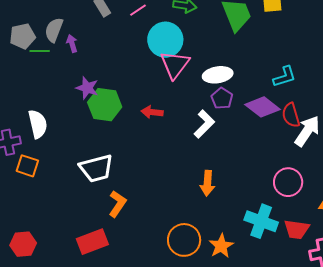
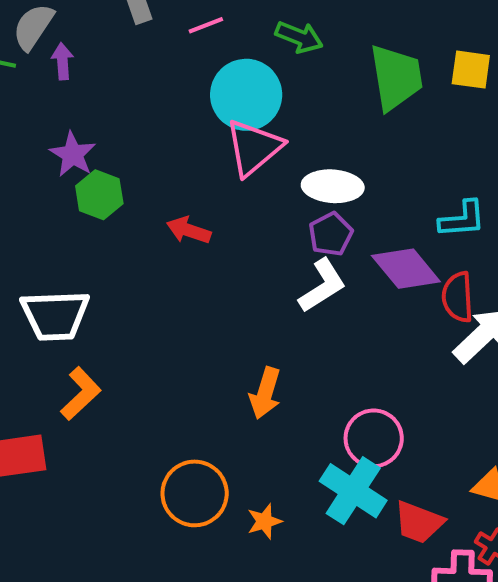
green hexagon: (105, 105) -> (99, 195), size x0.7
white L-shape: (204, 124) -> (322, 286), moved
pink circle: (288, 182) -> (374, 438), moved
orange star: (221, 246) -> (264, 521), size x0.7

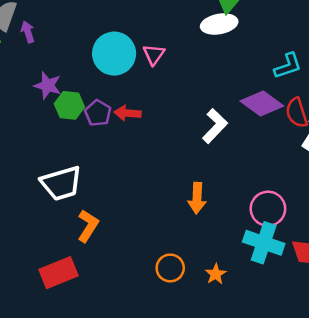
cyan circle: (246, 95) -> (114, 54), moved
pink triangle: (254, 148) -> (154, 54), size x0.6
white ellipse: (333, 186) -> (219, 24), moved
purple pentagon: (331, 234) -> (98, 113), moved
orange circle: (195, 493) -> (170, 268), size x0.7

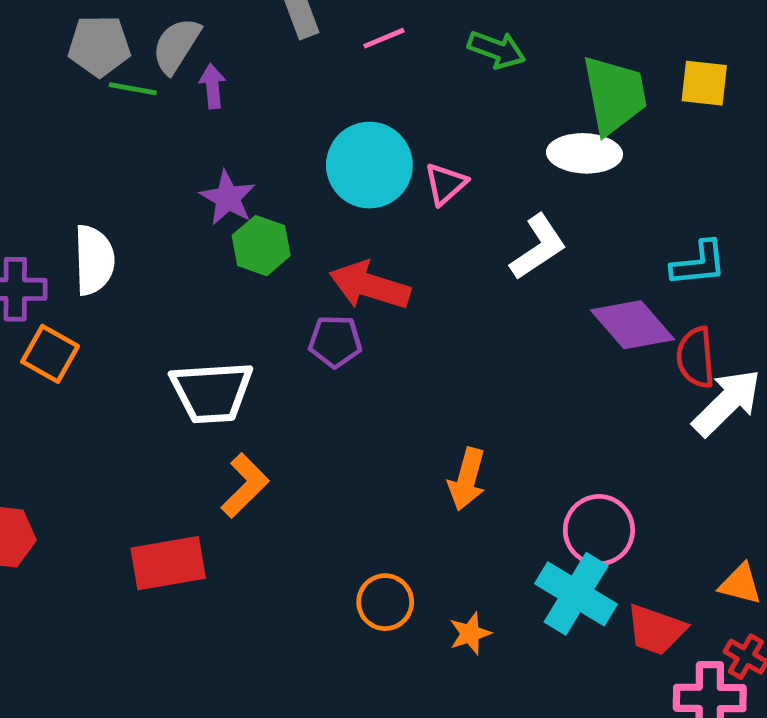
purple pentagon: (98, 113) -> (335, 341), moved, turned 30
red arrow: (128, 113) -> (370, 286), size x1.5
white L-shape: (215, 126) -> (538, 247), moved

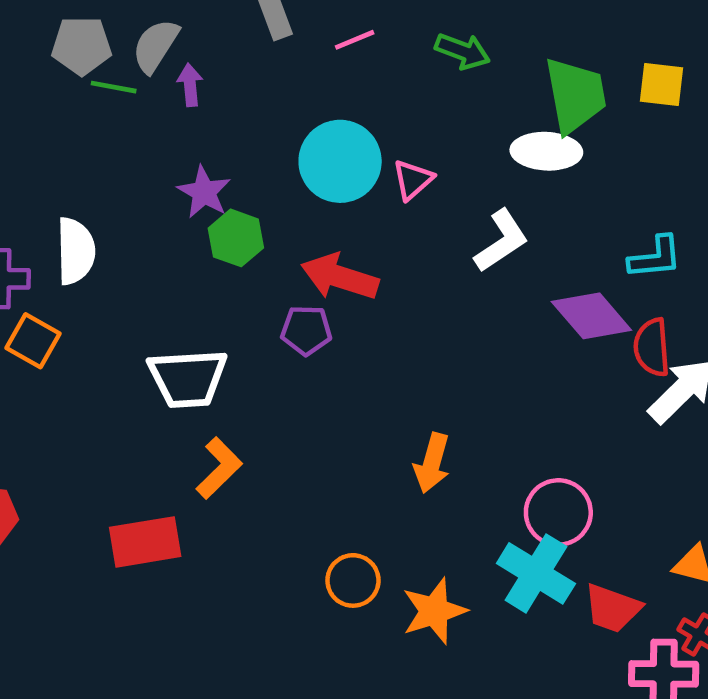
orange star: (470, 634) -> (434, 611), size x1.6

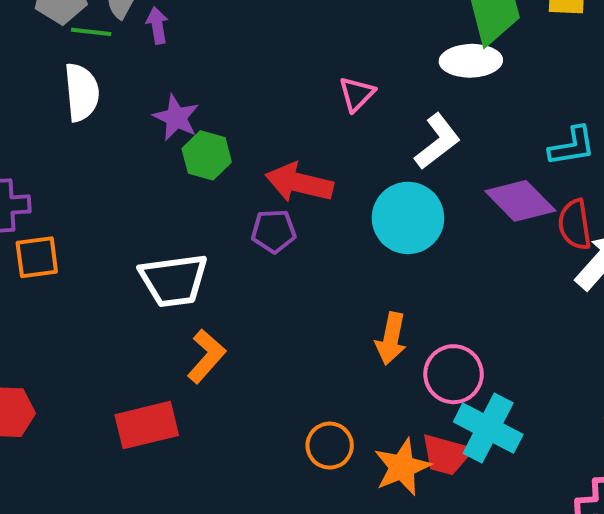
cyan circle: (340, 161) -> (408, 218), moved
white semicircle: (76, 251) -> (82, 92), moved
orange square: (33, 341) -> (37, 257), turned -33
pink circle: (558, 512) -> (454, 374), moved
red trapezoid: (612, 608) -> (446, 455), moved

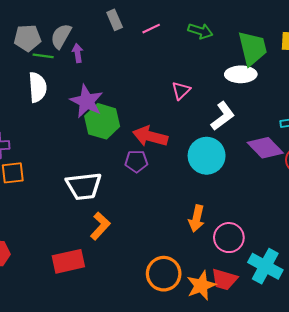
purple star: (176, 118) -> (87, 101), size x1.4
green hexagon: (207, 155) -> (102, 121), size x1.4
cyan cross: (488, 428) -> (265, 266), moved
orange circle: (330, 446) -> (164, 274), size x1.4

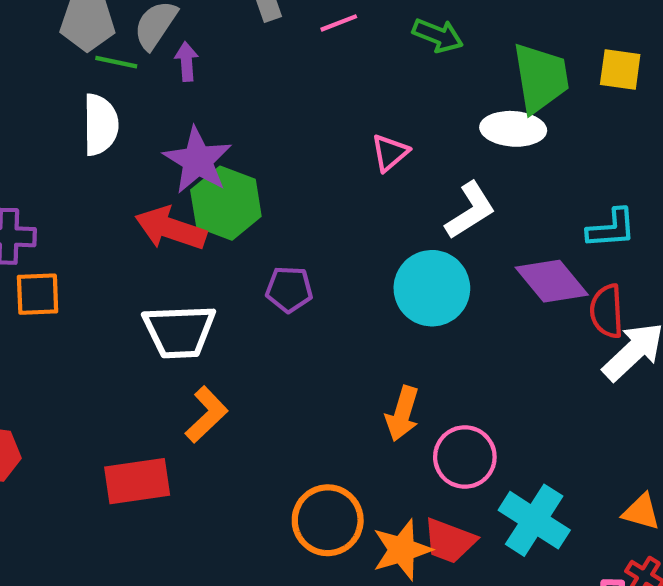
red arrow: (150, 136) -> (171, 228), moved

